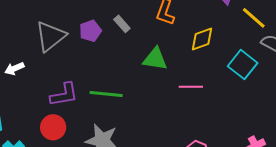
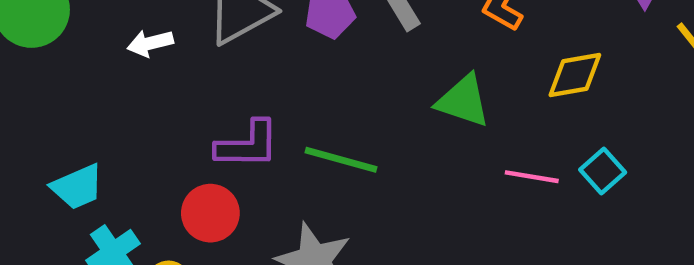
cyan square: (243, 65) -> (603, 171), moved, size x0.7
white arrow: (14, 69) -> (150, 43), moved

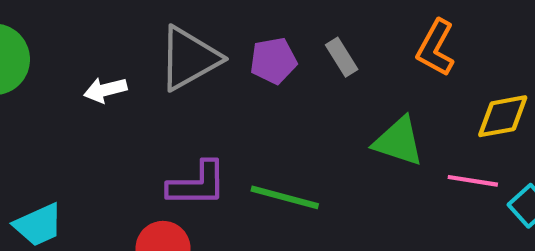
pink line: (532, 177) -> (473, 181), moved

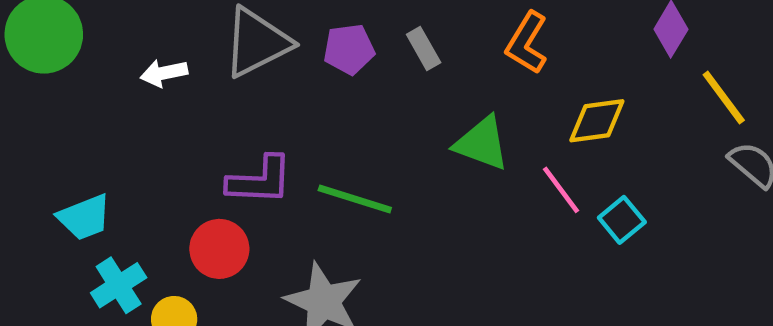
pink line: (473, 181) -> (561, 190), turned 42

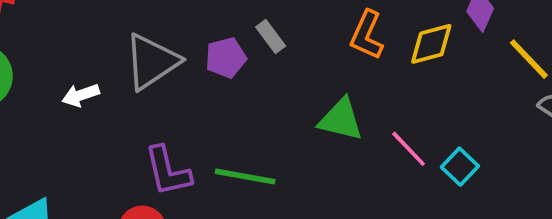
gray rectangle: (424, 49) -> (271, 37), moved
yellow diamond: (597, 121) -> (431, 44), moved
purple L-shape: (260, 180) -> (168, 171), turned 82

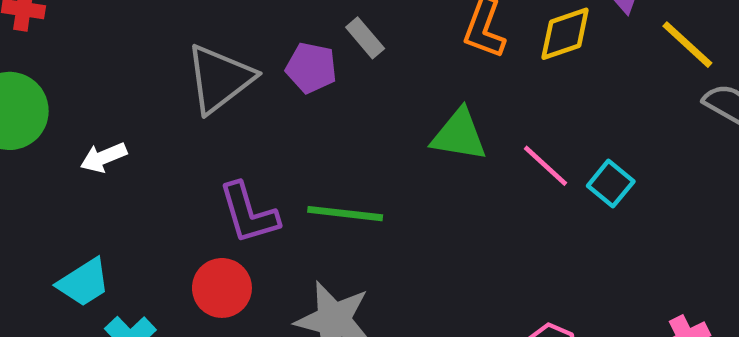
purple pentagon: (226, 58) -> (311, 68), turned 30
white arrow: (81, 95) -> (104, 157), moved

